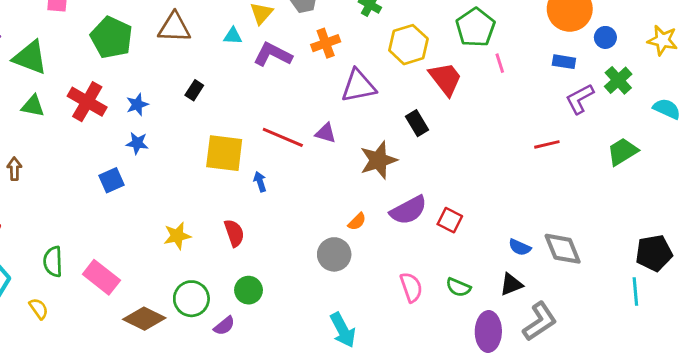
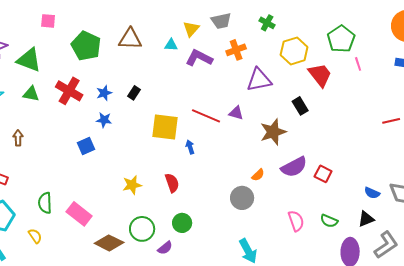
black rectangle: (194, 90) -> (134, 93), moved

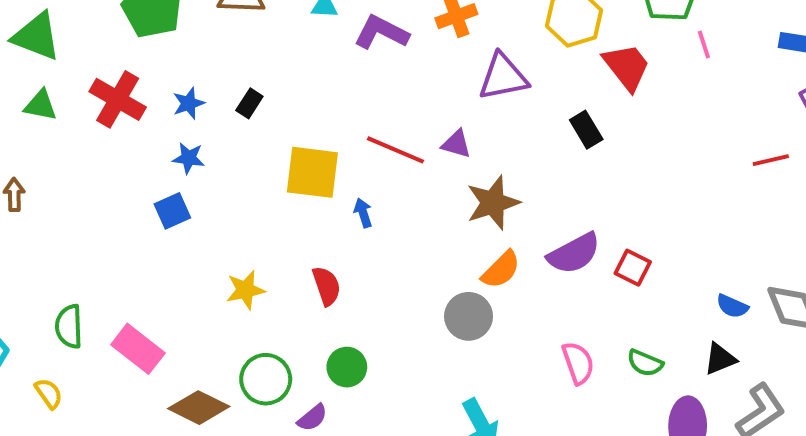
brown star: (273, 132) -> (493, 203), moved
blue square: (86, 146) -> (172, 211), moved
orange semicircle: (258, 175) -> (501, 270), size x1.5

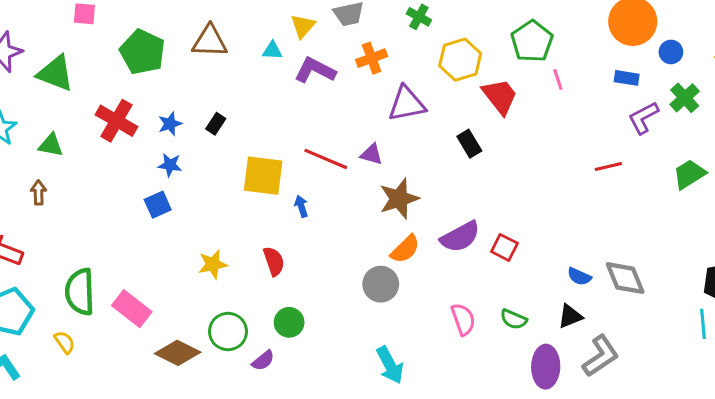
green triangle: (41, 105) -> (51, 145), moved
green semicircle: (69, 326) -> (80, 292), size x1.4

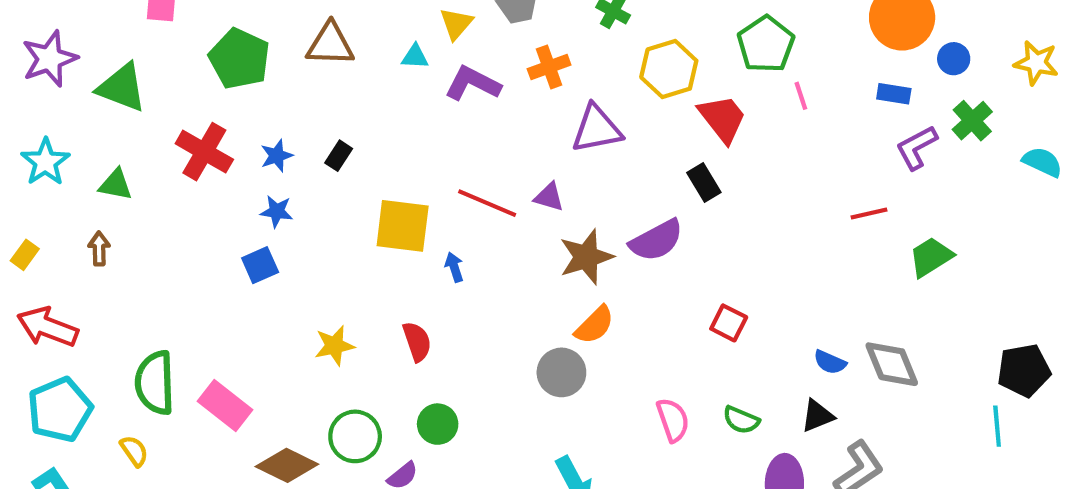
black rectangle: (469, 144) -> (704, 183), moved
green trapezoid: (689, 174) -> (931, 257), moved
purple semicircle: (460, 237) -> (656, 240), moved

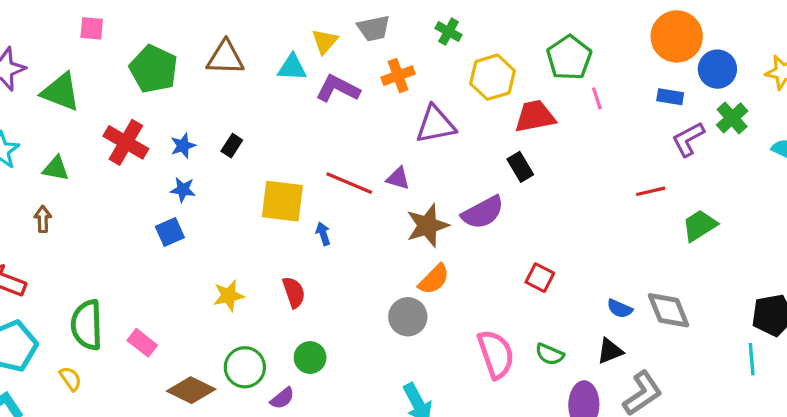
cyan triangle: (415, 57) -> (292, 67), size x1.4
blue circle: (954, 59) -> (717, 69), size x1.5
red trapezoid: (722, 119) -> (535, 116), turned -63
pink rectangle: (225, 405) -> (142, 343), size x0.7
pink semicircle: (673, 420) -> (496, 354), size x1.4

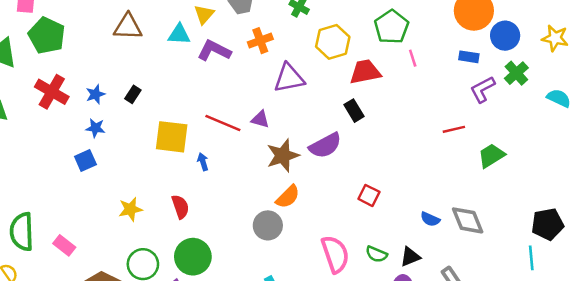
green pentagon: (154, 69) -> (47, 36), moved
black triangle: (610, 351) -> (410, 257), moved
green circle: (310, 358) -> (193, 257), size x1.5

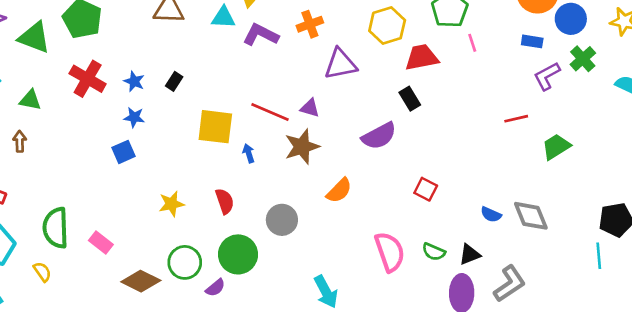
blue star: (95, 94) -> (134, 81), turned -30
brown star: (283, 155) -> (302, 147), moved
gray circle: (268, 225) -> (282, 220), moved

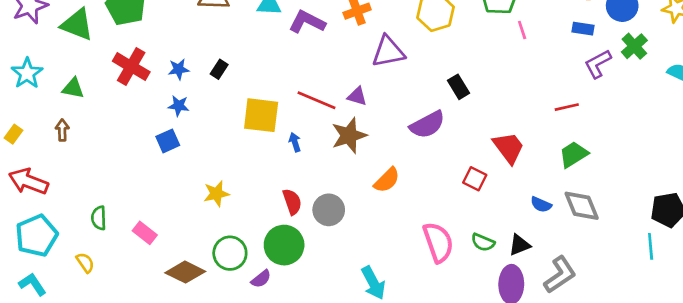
red trapezoid: (422, 57) -> (509, 148), moved, turned 64
blue star: (134, 81) -> (179, 69), turned -30
green trapezoid: (556, 147) -> (573, 154), moved
red semicircle: (225, 201) -> (292, 202), moved
green semicircle: (56, 228) -> (99, 218), size x0.6

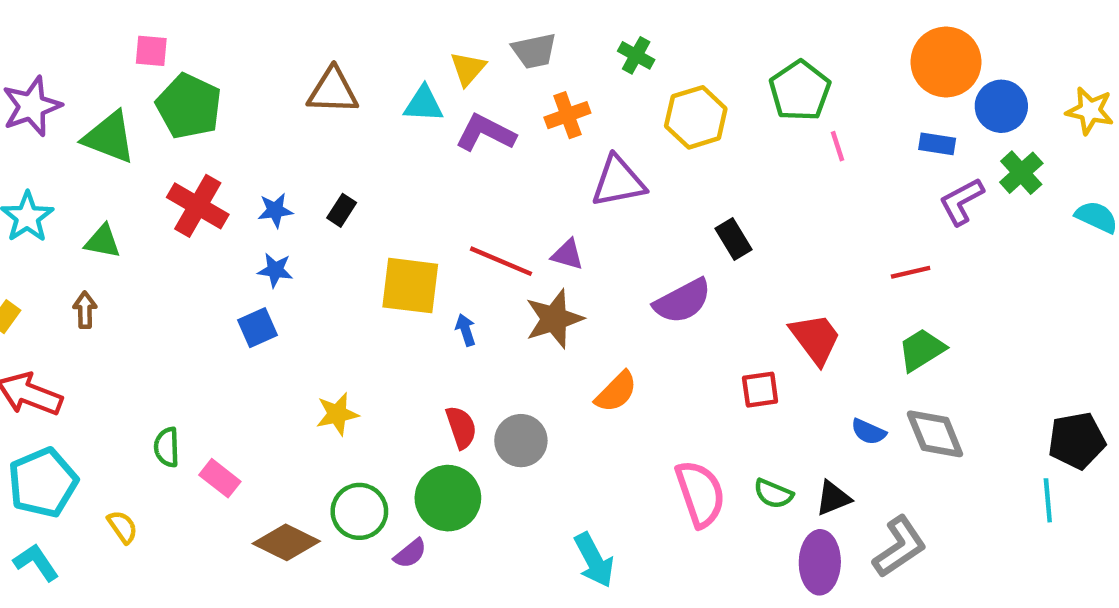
red square: (475, 179) -> (760, 390), turned -35
green semicircle: (99, 218) -> (167, 447), moved

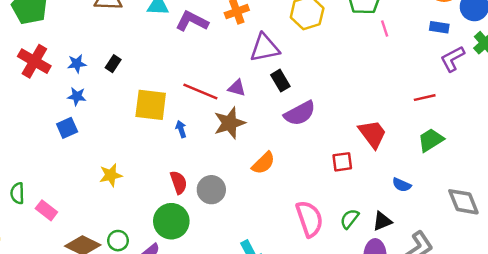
black rectangle: (733, 239) -> (280, 81), moved
gray diamond: (935, 434) -> (463, 202), moved
green semicircle: (773, 494) -> (350, 219), turned 105
green circle: (359, 511) -> (118, 241), moved, size x0.7

